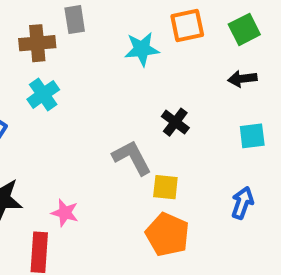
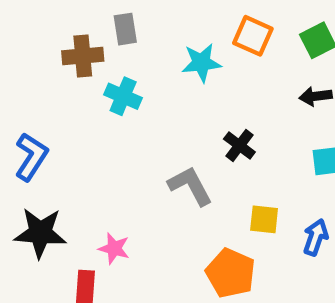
orange square: (187, 25) -> (253, 36), turned 36
cyan cross: (43, 94) -> (123, 96), moved, turned -32
yellow square: (165, 187) -> (264, 219), moved

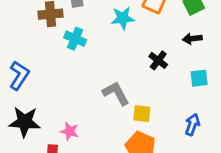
black cross: (239, 146) -> (158, 60), moved
yellow square: (264, 219) -> (142, 114), moved

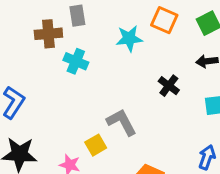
yellow square: (142, 114) -> (96, 145), moved, turned -36

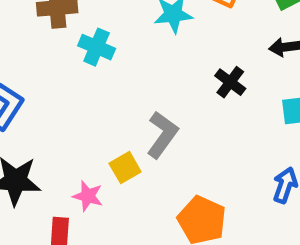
gray L-shape: (122, 122) -> (162, 135), turned 64

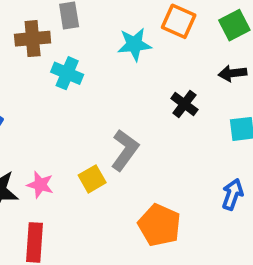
pink star: (88, 196) -> (40, 185), moved

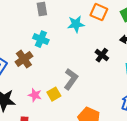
brown cross: (33, 39) -> (24, 59), moved, turned -30
pink star: (40, 185) -> (35, 95), moved

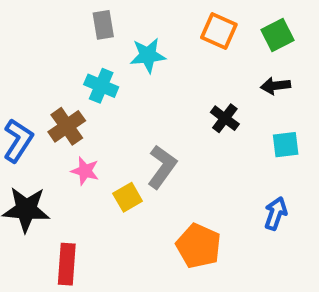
cyan star: (76, 24) -> (148, 55), moved
pink star: (35, 95) -> (85, 171), moved

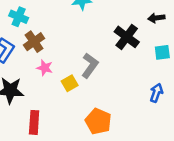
cyan cross: (101, 86) -> (19, 17), moved
black cross: (225, 118) -> (127, 37), size x1.5
orange pentagon: (199, 246) -> (98, 121), moved

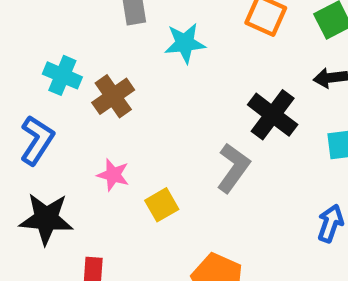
brown cross: (34, 42) -> (113, 96), moved
gray L-shape: (90, 65) -> (233, 168), moved

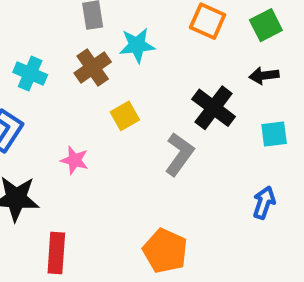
brown cross: (113, 96) -> (93, 67), moved
yellow square: (162, 205) -> (125, 116), moved

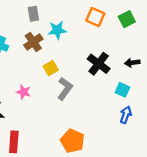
black arrow: (264, 76) -> (132, 63), moved
cyan square: (274, 134) -> (122, 90), moved, turned 32
gray L-shape: (179, 154) -> (65, 89), moved

